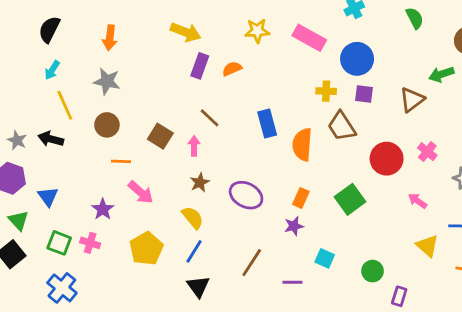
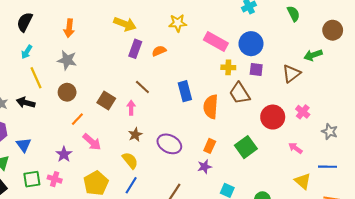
pink rectangle: (309, 38) -> (216, 42), moved
orange line: (121, 161) -> (77, 119), turned -48
green square: (59, 243) -> (32, 179), turned -30

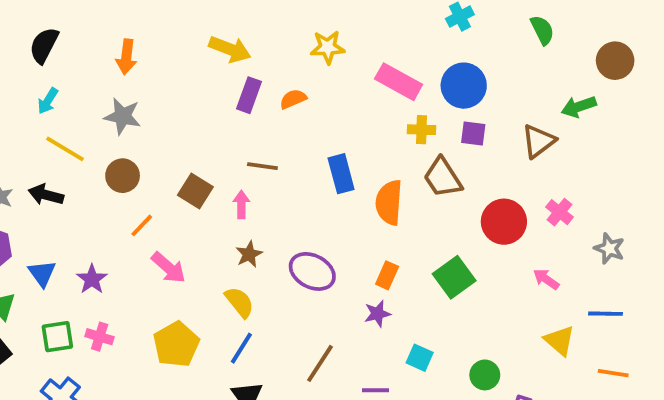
yellow line: (36, 78) -> (65, 149), turned -35
brown line: (142, 87) -> (262, 166), turned -35
purple star: (64, 154) -> (92, 279), moved

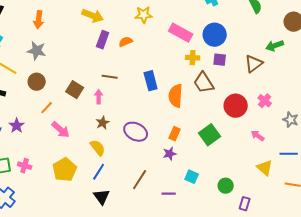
purple star: (92, 279) -> (17, 126), moved

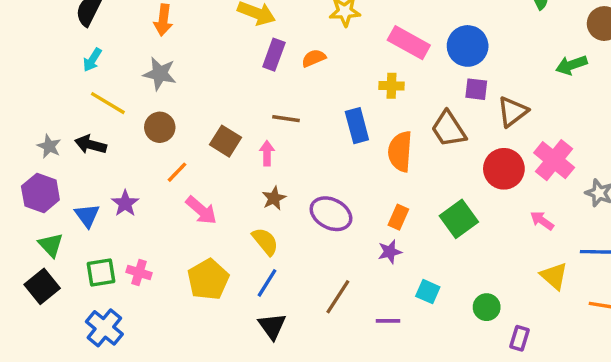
yellow cross: (193, 58) -> (392, 86), moved
brown triangle: (254, 64) -> (513, 112), moved
pink cross: (265, 101) -> (554, 160), size x1.6

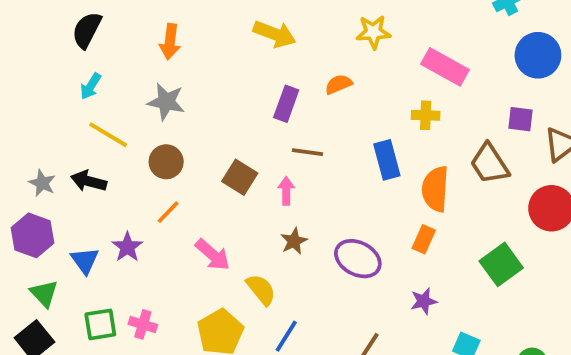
blue circle: (468, 46) -> (538, 55), moved
purple rectangle: (274, 55) -> (286, 104), moved
orange line: (177, 172) -> (168, 212), moved
orange rectangle: (398, 217) -> (424, 239), moved
yellow semicircle: (265, 241) -> (261, 290), moved

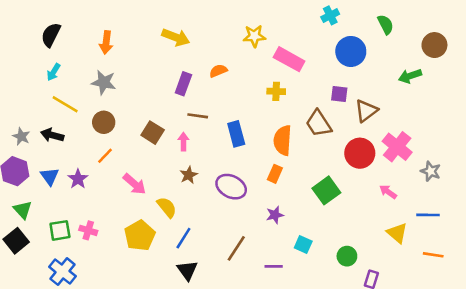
yellow star: (373, 32) -> (254, 36), moved
blue rectangle: (387, 160) -> (236, 134), moved
blue triangle: (85, 261) -> (50, 176), moved

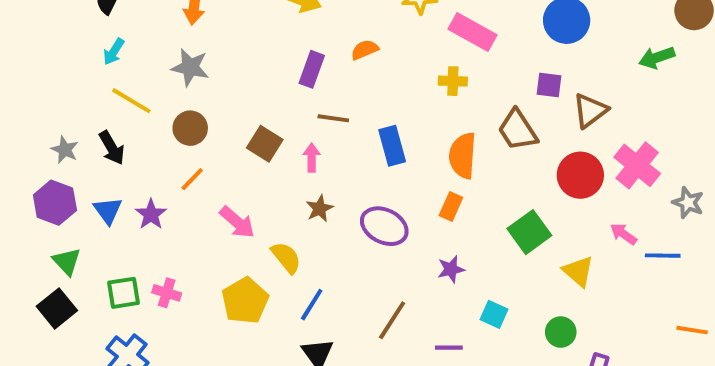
black arrow: (52, 135) -> (112, 148), turned -135
blue line: (428, 215) -> (663, 256), moved
yellow triangle: (397, 233) -> (578, 271), moved

